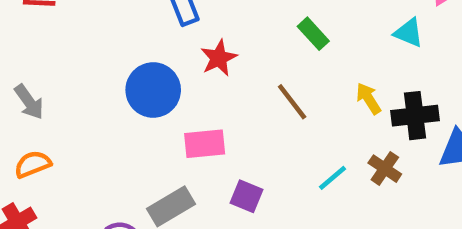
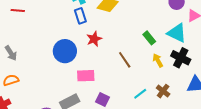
cyan triangle: (409, 33) -> (177, 33), size x1.5
green rectangle: (313, 34) -> (149, 38), moved
black cross: (415, 116) -> (181, 58), moved, turned 30

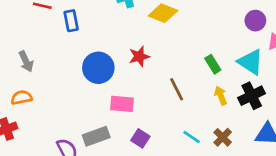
blue rectangle: (80, 16) -> (71, 21), moved
black cross: (181, 58) -> (252, 96), turned 30
cyan line: (140, 94) -> (192, 137), turned 64

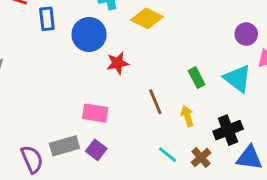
blue circle: (98, 68) -> (89, 34), moved
yellow arrow: (221, 95) -> (187, 116), moved
black cross: (252, 96) -> (228, 130), moved
purple square: (140, 138) -> (96, 150), moved

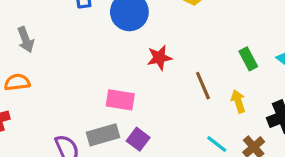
red star: (118, 63) -> (159, 58), moved
pink rectangle: (95, 113) -> (120, 100), moved

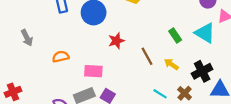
orange semicircle: (17, 82) -> (61, 57), moved
yellow arrow: (238, 101) -> (171, 64), turned -32

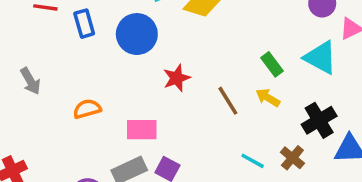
yellow arrow: (171, 64) -> (268, 98), moved

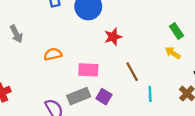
brown line: (228, 101) -> (132, 72), moved
cyan line: (253, 161) -> (150, 94), moved, turned 56

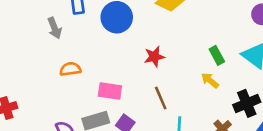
gray arrow: (16, 34) -> (55, 28), moved
red star: (113, 37) -> (154, 57), moved

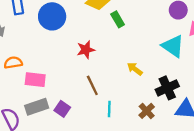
green rectangle: (217, 55) -> (118, 19), moved
pink rectangle: (110, 91) -> (35, 80), moved

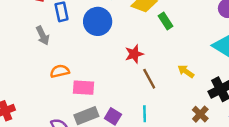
brown line: (92, 85) -> (149, 79), moved
cyan line: (109, 109) -> (145, 114), moved

